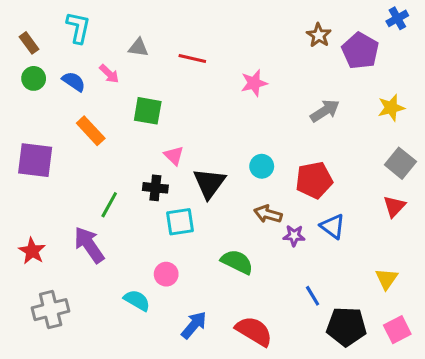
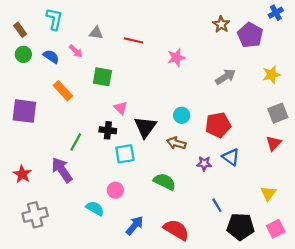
gray square: (400, 163) -> (278, 113), turned 30
brown arrow: (268, 214) -> (176, 143), moved

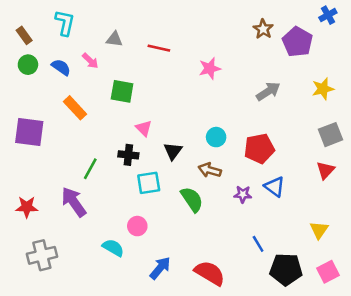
black triangle: (145, 127) -> (173, 151), size x0.7
red star: (22, 174) -> (27, 207), turned -30
green semicircle: (165, 182) -> (192, 199), moved, turned 30

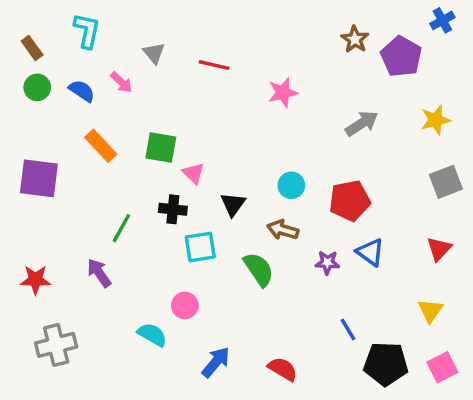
gray triangle: (114, 39) -> (154, 53), turned 42
green square: (122, 91) -> (161, 147), moved
red triangle: (325, 170) -> (439, 249), moved
purple arrow: (74, 202) -> (99, 273), size x0.7
red semicircle: (210, 273) -> (283, 369), size x0.7

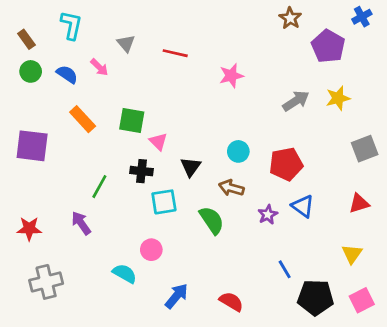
brown star: (355, 39) -> (290, 18), moved
yellow star: (436, 120) -> (338, 98), moved
red triangle: (439, 249) -> (359, 203), turned 30
purple star: (327, 263) -> (268, 215), turned -30

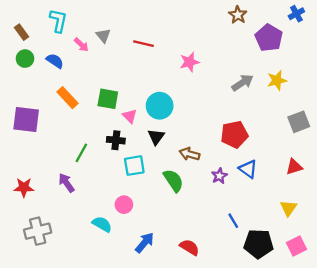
pink arrow: (99, 67) -> (81, 45), moved
cyan circle: (238, 151) -> (160, 106), moved, size x1.5

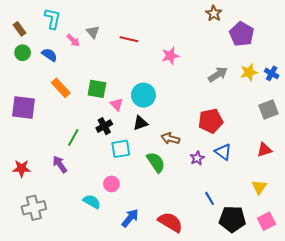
blue cross: (296, 14) -> (272, 73), moved, turned -32
black triangle: (156, 137) -> (140, 123), turned 35
black cross: (116, 140) -> (104, 126), turned -35
red semicircle: (189, 247) -> (170, 222), size x1.4

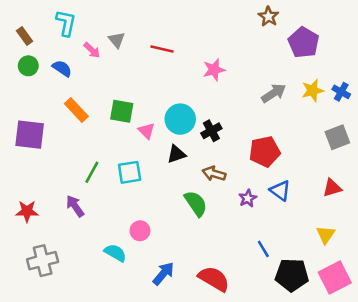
black cross: (104, 126) -> (211, 131), moved
cyan square: (121, 149) -> (130, 172), moved
pink square: (266, 221) -> (335, 277), size x1.4

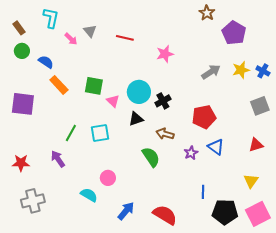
blue semicircle: (62, 68) -> (46, 62), moved
blue line: (263, 249) -> (203, 192), turned 32

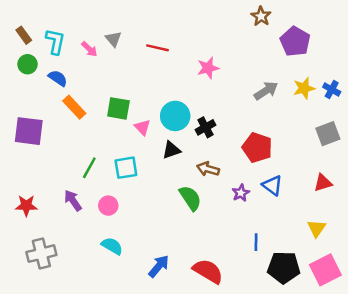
cyan L-shape: (51, 18) -> (55, 42), moved
red pentagon: (204, 117) -> (257, 148), turned 30
pink circle: (108, 178) -> (108, 206), moved

